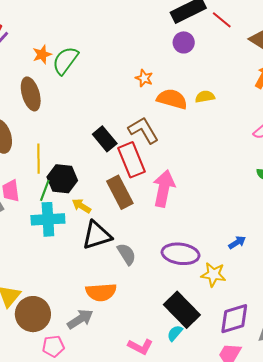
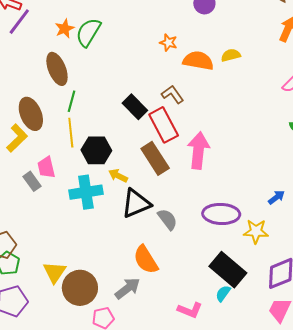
brown L-shape: (143, 130) -> (173, 94), size x0.7
green line: (45, 190) -> (72, 101), moved
orange semicircle: (101, 292) -> (146, 260), turned 68

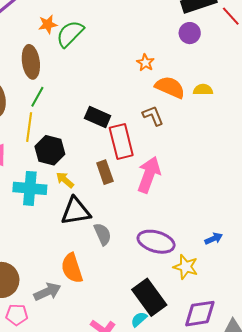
brown L-shape: (173, 94) -> (153, 116), moved
black rectangle: (135, 107) -> (98, 117), turned -35
brown rectangle: (155, 158) -> (105, 172), size x0.7

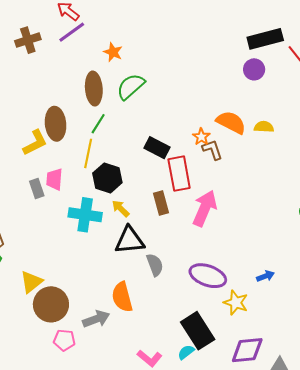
orange star: (48, 24) -> (113, 52), turned 30
green semicircle: (70, 34) -> (131, 87), moved
orange star: (145, 63) -> (201, 137), moved

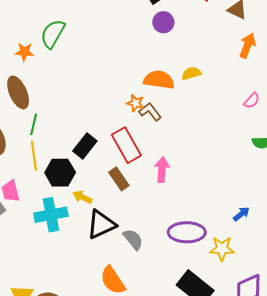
green semicircle: (131, 87) -> (53, 34), moved
black rectangle: (157, 148) -> (85, 146), moved, turned -60
pink arrow: (205, 208) -> (162, 170), size x0.7

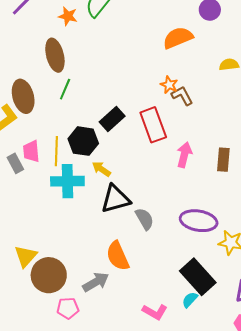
orange semicircle: (159, 80) -> (178, 38), moved, turned -40
yellow line: (34, 156) -> (56, 151), moved
brown rectangle: (119, 179) -> (223, 160), moved, turned 30

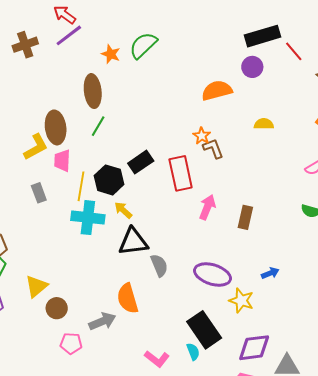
pink trapezoid: (31, 151) -> (62, 161), moved
brown circle: (49, 275) -> (57, 308), size x0.6
cyan semicircle: (190, 300) -> (193, 352), turned 108

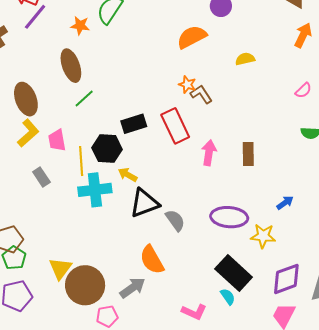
green line: (98, 126) -> (84, 98), turned 30
brown ellipse: (56, 127) -> (26, 99), moved
black rectangle: (141, 162) -> (134, 124), turned 30
brown circle: (57, 308) -> (85, 285), size x1.8

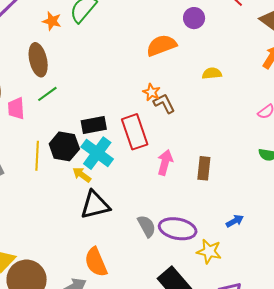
pink trapezoid: (57, 140) -> (16, 108), moved
cyan cross: (95, 190) -> (97, 153), moved, turned 36
gray semicircle: (175, 220) -> (147, 226), moved

